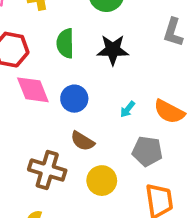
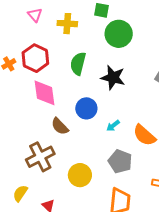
blue circle: (74, 99) -> (86, 108), moved
brown semicircle: (82, 141) -> (60, 126), moved
brown cross: (47, 170) -> (40, 157), turned 32

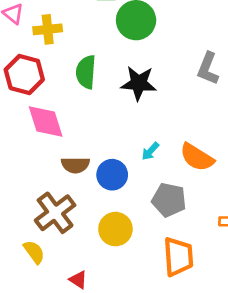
yellow cross: (67, 24) -> (48, 29), moved
blue circle: (86, 108) -> (112, 175), moved
brown semicircle: (60, 126) -> (75, 165), turned -36
yellow semicircle: (20, 193) -> (34, 252), moved, turned 120

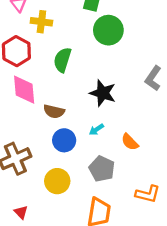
black star: (139, 83) -> (103, 93), moved
orange semicircle: (197, 157) -> (130, 142), size x0.7
brown semicircle: (75, 165) -> (54, 111), moved

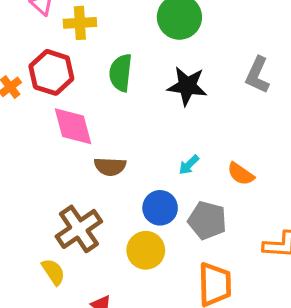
black star: (103, 93) -> (187, 86), moved
brown semicircle: (54, 111) -> (110, 166), moved
blue circle: (64, 140) -> (160, 208), moved

